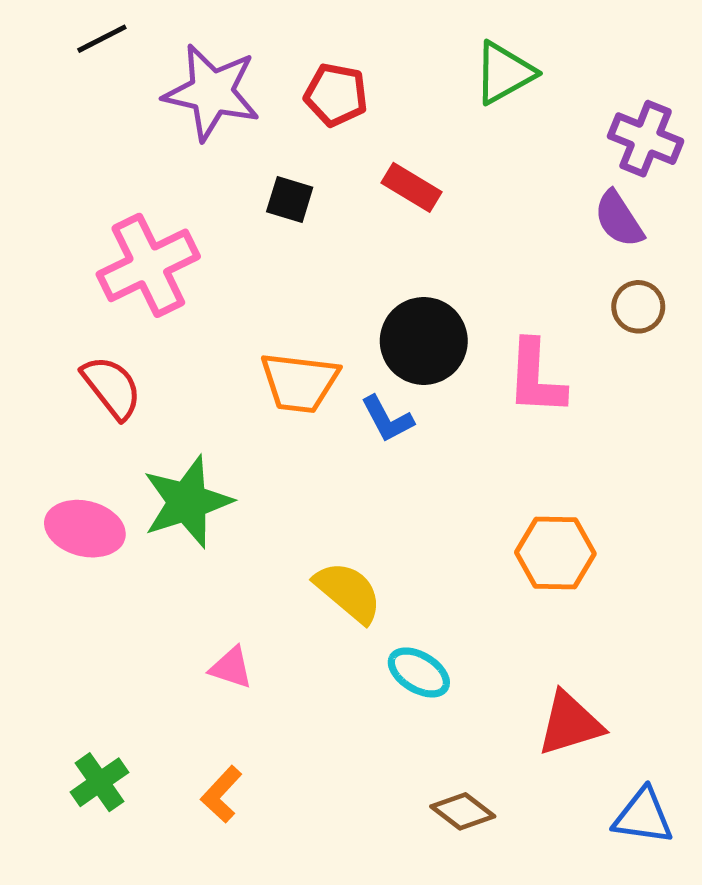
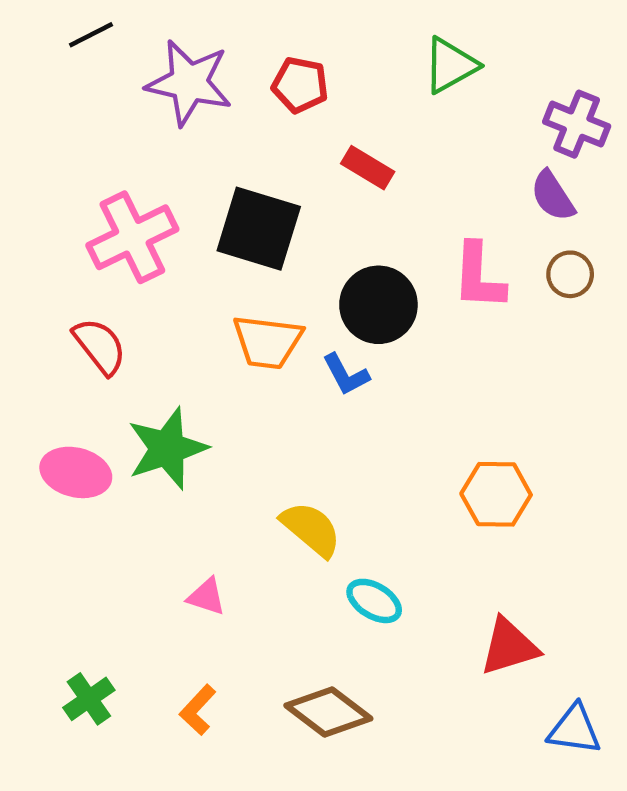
black square: (290, 200) -> (259, 229), moved, size x2.0
pink L-shape: (536, 378) -> (479, 276), moved
brown diamond: (463, 811) -> (328, 712), moved, size x1.5

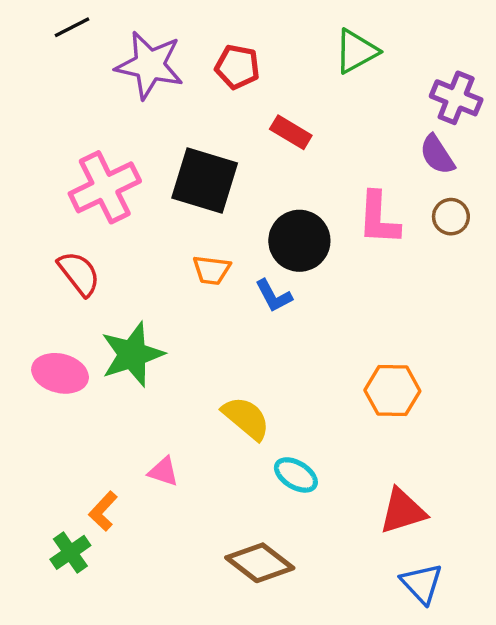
orange trapezoid: (267, 342) -> (212, 270), size x0.7
orange L-shape: (198, 710) -> (103, 511), moved
blue triangle: (574, 729) -> (422, 583), moved, turned 39

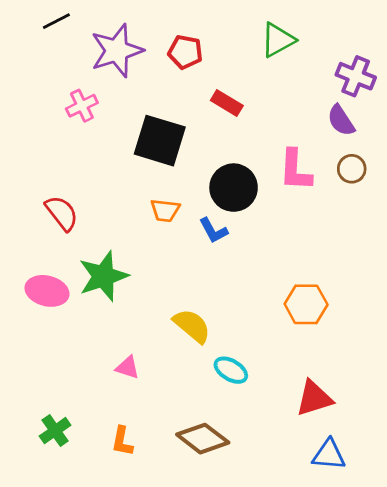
purple star: (150, 65) -> (117, 51), turned -30
pink cross: (105, 187) -> (82, 106), moved, size x0.6
orange L-shape: (103, 511) -> (122, 441), moved, turned -32
blue triangle: (422, 583) -> (329, 455), turned -42

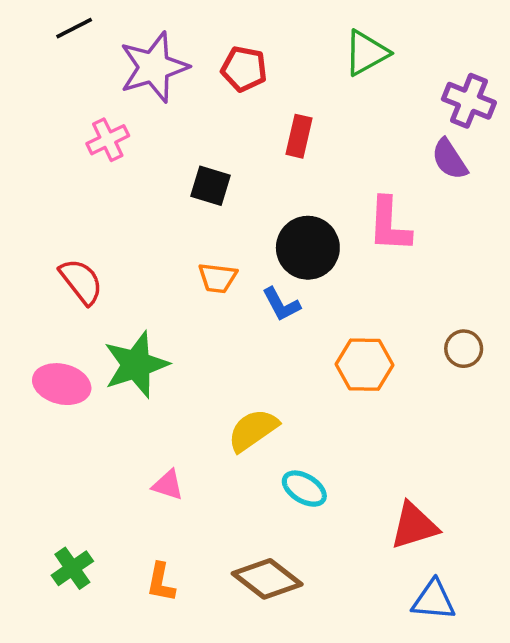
red rectangle: (227, 103) -> (299, 136), turned 72
black square: (160, 141) -> (210, 186), size x0.6
brown circle: (352, 169) -> (464, 349), moved
orange hexagon: (306, 304) -> (365, 365), moved
yellow semicircle: (192, 326) -> (253, 430), turned -75

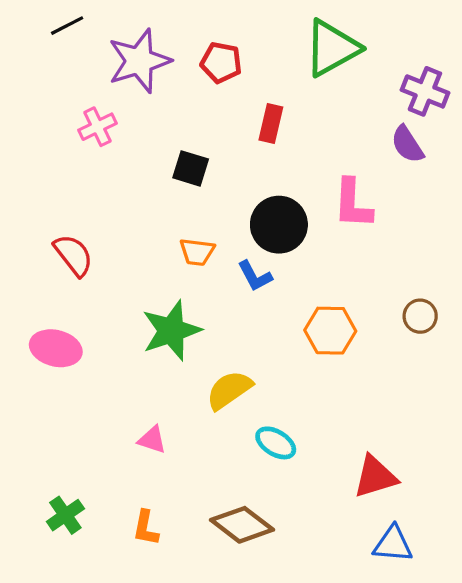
green triangle: (366, 53) -> (332, 48), size x1.4
green star: (136, 365) -> (171, 331), moved

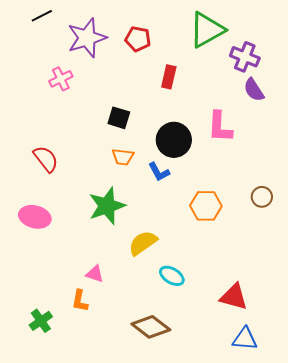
purple cross: (425, 91) -> (245, 57), moved
black square: (191, 168) -> (119, 118), moved
red triangle: (375, 477) -> (234, 297), turned 32
orange L-shape: (146, 528) -> (80, 301), moved

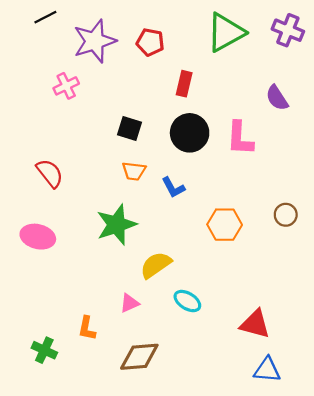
purple cross: (245, 57) -> (288, 30), moved
black circle: (174, 140) -> (190, 133), moved
pink triangle: (95, 274) -> (130, 303), moved, turned -42
green cross: (41, 321) -> (44, 350), turned -30
brown diamond: (151, 327) -> (139, 357), moved, turned -42

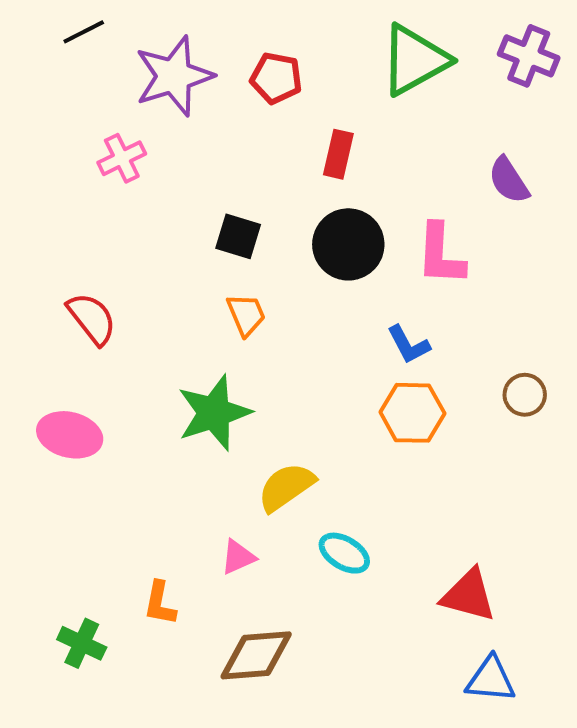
orange trapezoid: (134, 171) -> (246, 315), turned -120
blue L-shape: (173, 187) -> (408, 345), moved

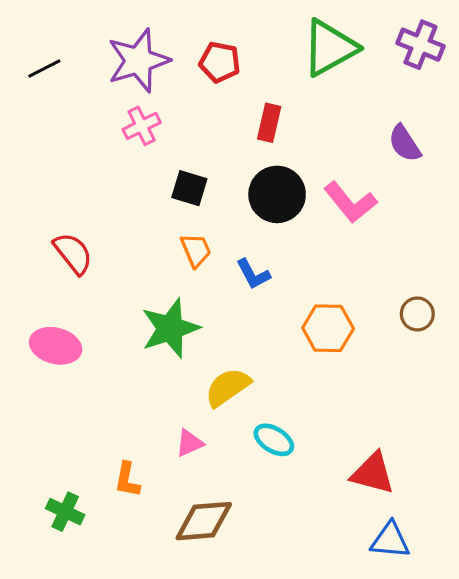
black line: (84, 32) -> (44, 69), moved
pink cross: (122, 158) -> (142, 126), moved
pink L-shape: (441, 254) -> (350, 202), turned -42
blue L-shape: (408, 345) -> (253, 274), moved

